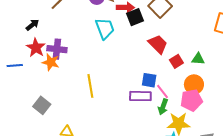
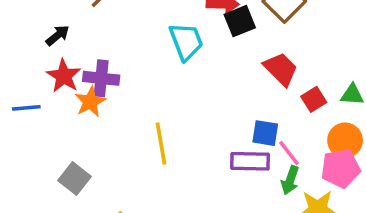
orange star: (51, 62) -> (90, 102), turned 30

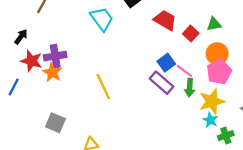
blue line: (26, 108) -> (14, 87), turned -42
blue square: (265, 133) -> (166, 63), turned -30
purple rectangle: (250, 161) -> (162, 83), turned 55

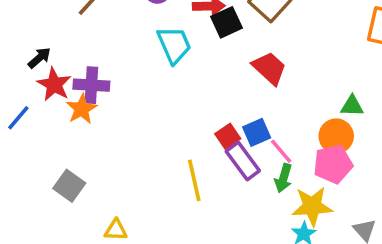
green triangle: (214, 24) -> (352, 106), moved
red square: (191, 34) -> (228, 136), moved
black arrow: (21, 37) -> (39, 58), moved
yellow line: (103, 87) -> (194, 180), moved

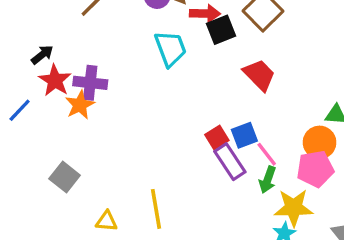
yellow line: (194, 180) -> (156, 209), moved

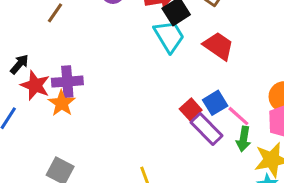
cyan trapezoid: (170, 49) -> (169, 36), moved

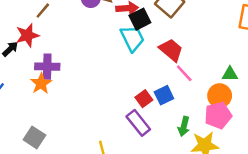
red star: (35, 85) -> (27, 35), moved, turned 30
pink line: (238, 116) -> (184, 73), moved
purple rectangle: (206, 129) -> (138, 123), moved

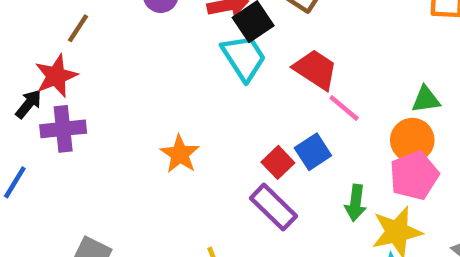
purple cross: (47, 67) -> (63, 129), moved
orange star: (41, 83) -> (180, 154), moved

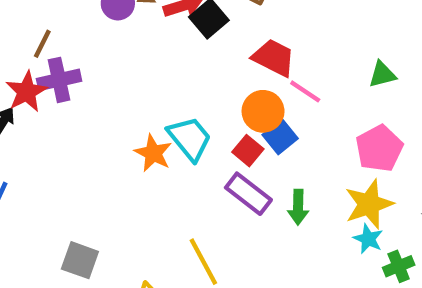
cyan trapezoid: (244, 58) -> (190, 138), moved
purple cross: (63, 129) -> (59, 80), moved
orange circle: (412, 140) -> (263, 111), moved
green arrow: (356, 203) -> (298, 207), moved

